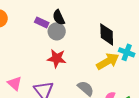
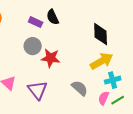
gray circle: (57, 31) -> (33, 46), moved
cyan cross: (127, 52) -> (113, 80), moved, turned -35

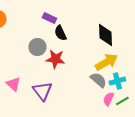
black semicircle: (53, 17) -> (60, 33), moved
purple rectangle: (36, 22) -> (49, 18), moved
gray semicircle: (80, 88) -> (98, 80), moved

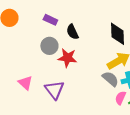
purple rectangle: (49, 18) -> (50, 20), moved

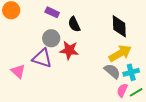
pink triangle: (25, 83) -> (18, 71), moved
purple triangle: (54, 90) -> (42, 58), moved, turned -35

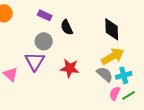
red star: (69, 50) -> (70, 68), moved
purple triangle: (42, 58) -> (35, 61), turned 45

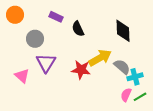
gray circle: (44, 41) -> (35, 39), moved
yellow arrow: (113, 56) -> (100, 58), moved
gray semicircle: (105, 74) -> (122, 67), moved

